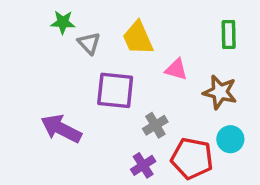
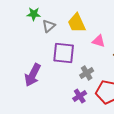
gray triangle: (89, 43) -> (49, 26), turned 32
purple arrow: (61, 129) -> (33, 75), turned -90

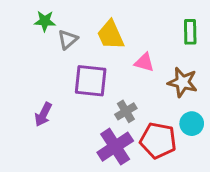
purple arrow: (33, 75) -> (43, 114), size x0.7
purple cross: (80, 96) -> (115, 147), size x1.6

